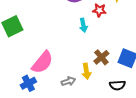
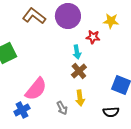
brown cross: (101, 57) -> (79, 71), moved
gray arrow: (68, 81) -> (62, 108), turned 80

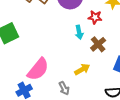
brown cross: (79, 71) -> (98, 44), moved
yellow arrow: (80, 98) -> (82, 69), moved, turned -112

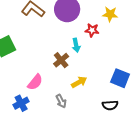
brown cross: (98, 44) -> (61, 60), moved
pink semicircle: (38, 69) -> (35, 82), size x0.7

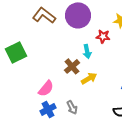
yellow arrow: (79, 82) -> (89, 78), moved
blue cross: (21, 103) -> (48, 109), moved

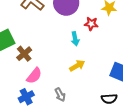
brown cross: (72, 66) -> (24, 54), moved
blue cross: (48, 109) -> (26, 97), moved

